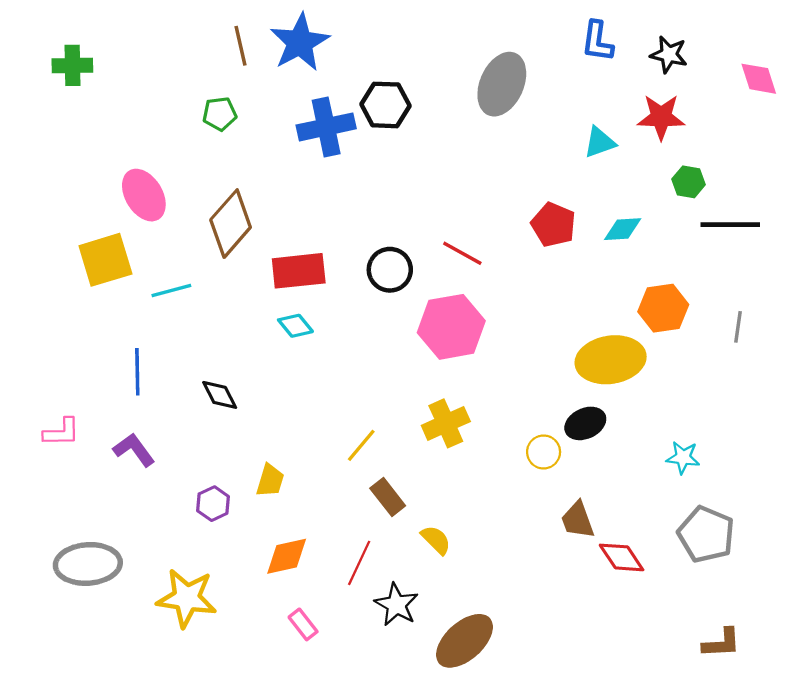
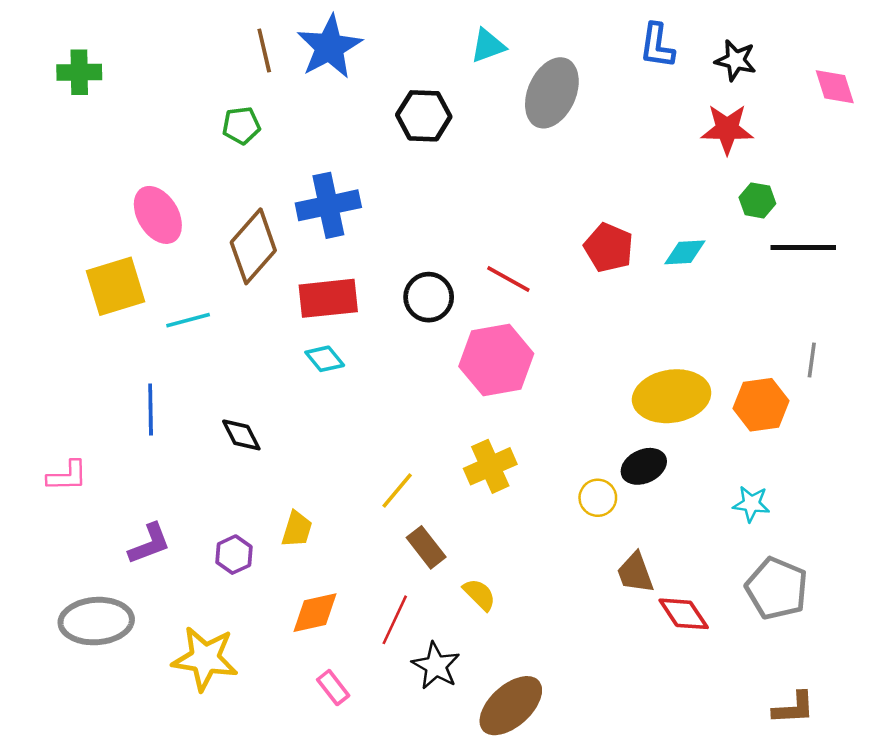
blue cross: (326, 127) -> (328, 205), moved
cyan triangle: (600, 142) -> (488, 46), moved
orange hexagon: (663, 308) -> (761, 405), moved
purple L-shape: (134, 450) -> (149, 544), moved, turned 105

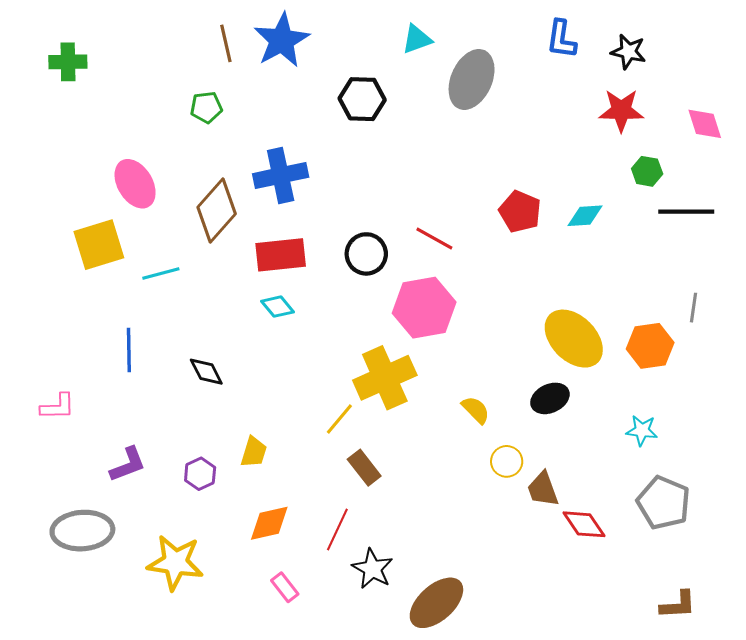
pink diamond: (835, 87) -> (705, 124), moved
yellow ellipse: (672, 396) -> (574, 339), turned 54
yellow cross: (490, 466) -> (385, 378), moved, size x1.4
yellow circle: (598, 498) -> (507, 461), moved
yellow semicircle: (479, 594) -> (476, 410), moved

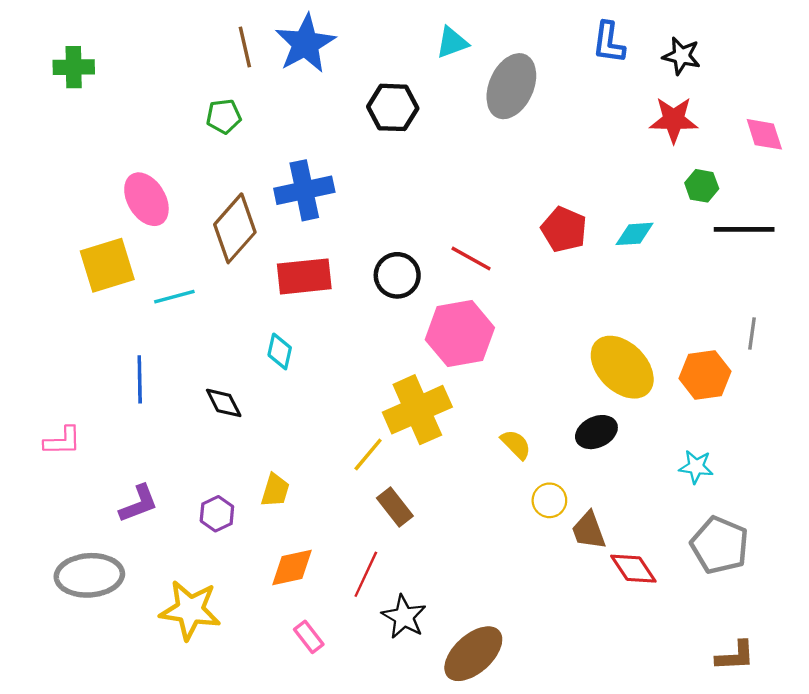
cyan diamond: (277, 307) -> (280, 351), moved, turned 52

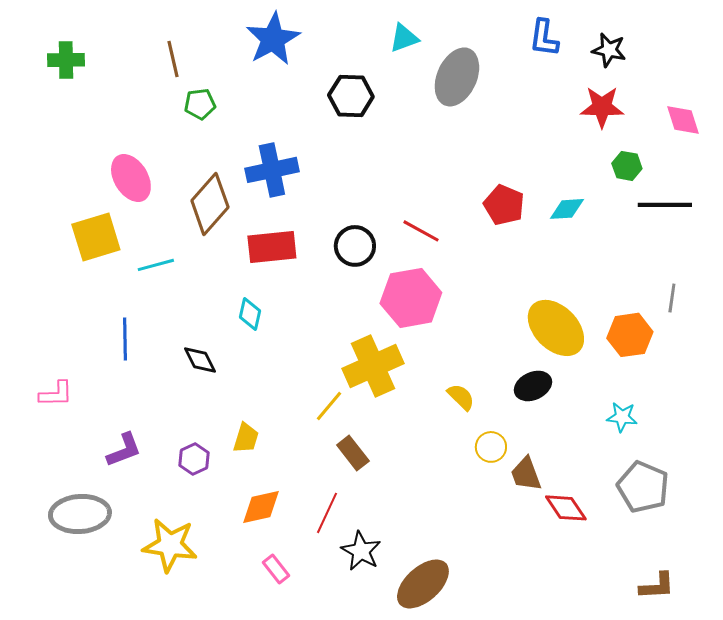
brown line: (245, 47) -> (173, 59), moved

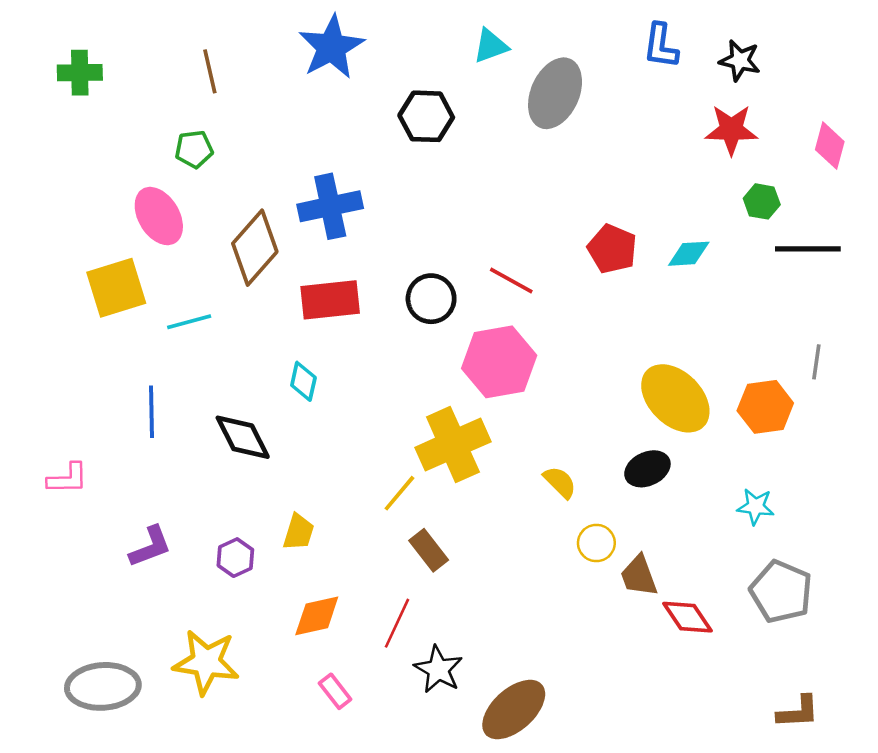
green pentagon: (200, 104) -> (194, 149), moved
pink diamond: (683, 120) -> (830, 146), turned 33
black diamond: (200, 360) -> (243, 437), size x1.4
gray ellipse: (80, 514) -> (103, 686), moved

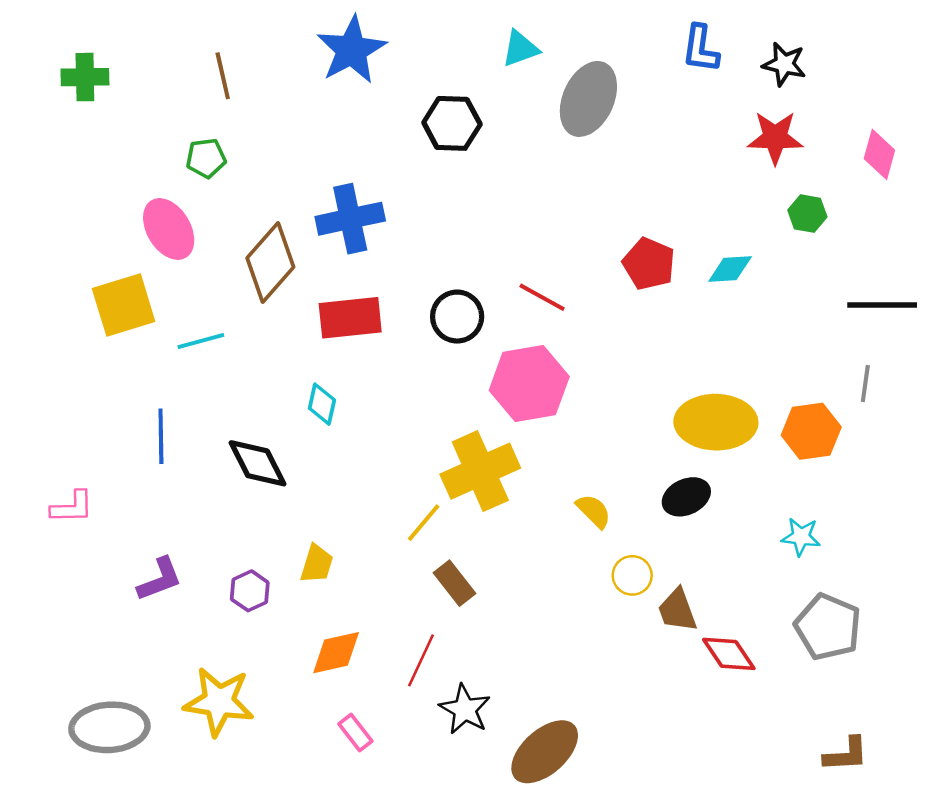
black line: (808, 249) -> (882, 305), moved
yellow ellipse: (675, 398) -> (716, 422), turned -44

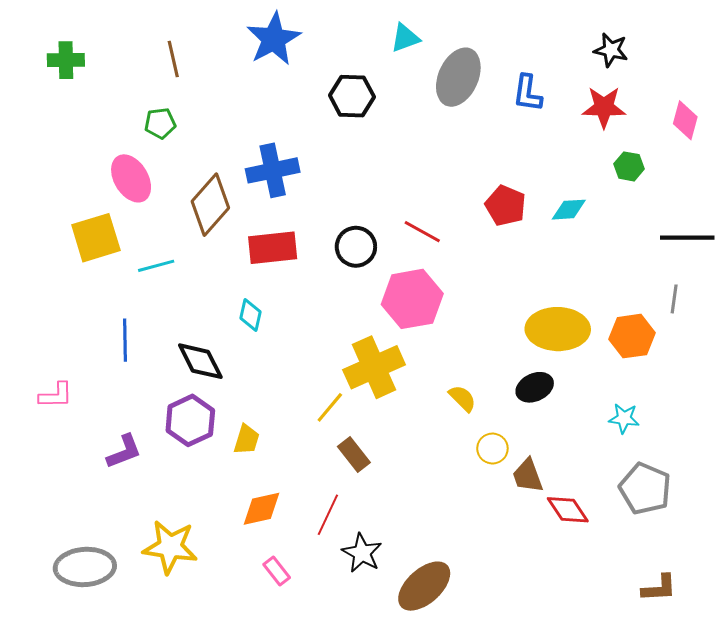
blue L-shape: (700, 49) -> (528, 93), moved
purple hexagon: (250, 591) -> (190, 420), moved, size x1.6

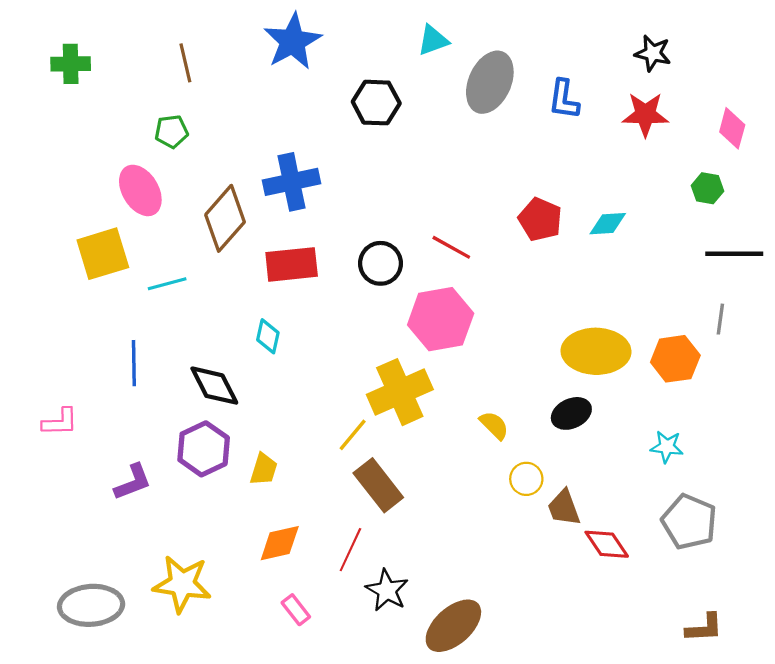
green hexagon: (629, 166) -> (707, 188), moved
brown rectangle: (354, 455) -> (378, 485), size x1.4

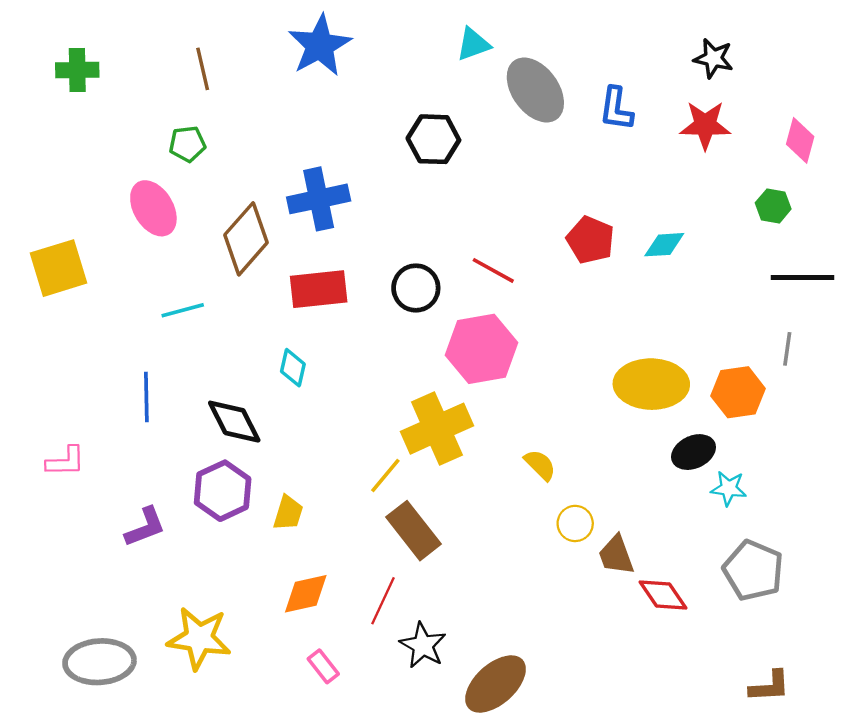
gray ellipse: (490, 82) -> (535, 90), turned -60
black hexagon: (376, 103) -> (433, 139), moved
yellow square: (103, 254) -> (59, 268), moved
black ellipse: (571, 413) -> (694, 452), moved

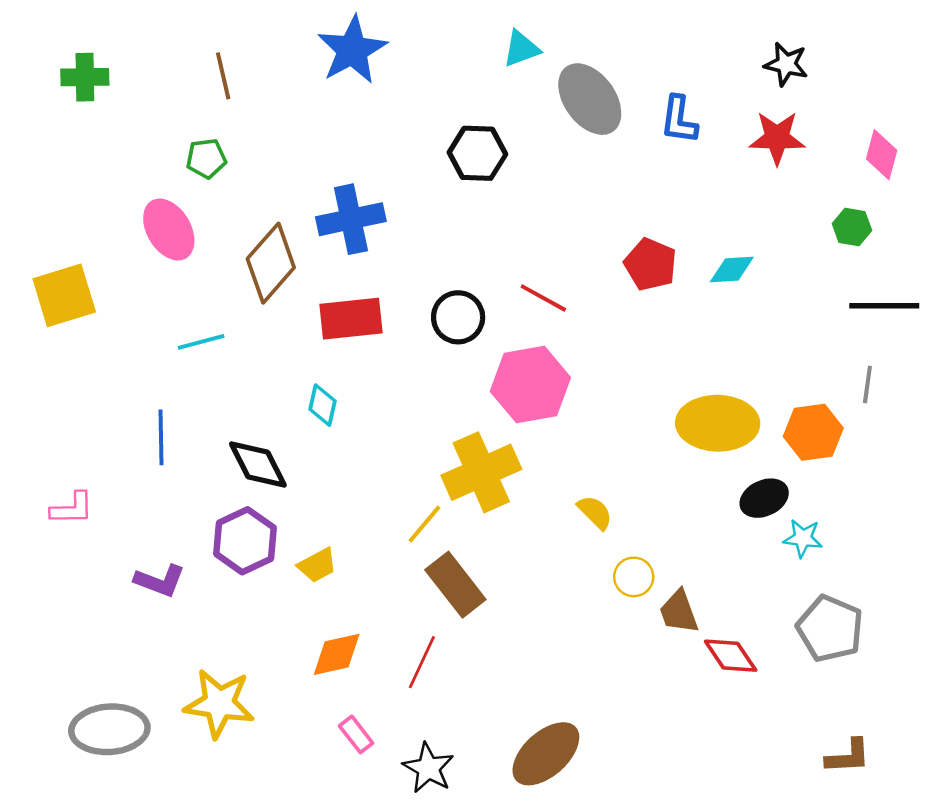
yellow trapezoid: (288, 513) -> (317, 565), turned 45
purple L-shape: (145, 527) -> (160, 581), turned 42
black star: (423, 645) -> (428, 768), moved

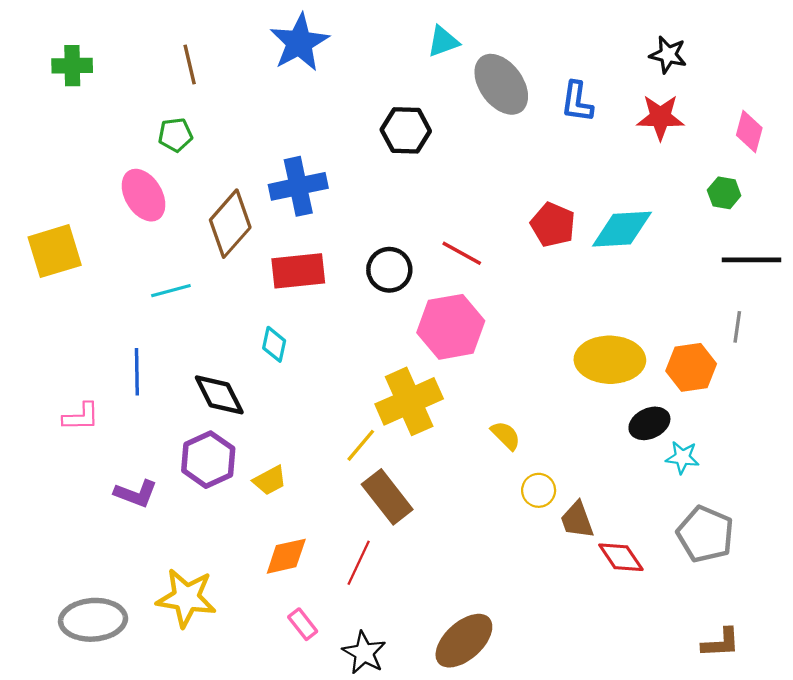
cyan diamond: (732, 270) -> (622, 229), size x1.6
pink L-shape: (72, 508) -> (81, 417), moved

